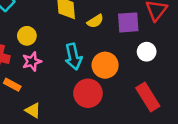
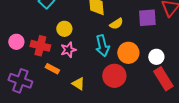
yellow semicircle: (95, 21) -> (116, 24), moved
white circle: (147, 52) -> (156, 57), moved
yellow triangle: (33, 110) -> (78, 84), moved

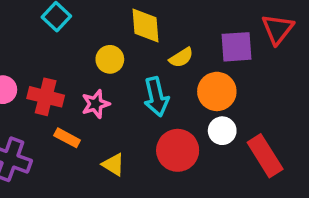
yellow circle: (64, 29) -> (110, 59), moved
orange circle: (128, 53) -> (217, 91), moved
white circle: (156, 57) -> (222, 131), moved

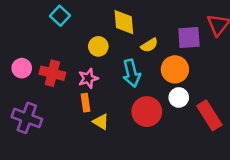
orange rectangle: (67, 138) -> (86, 103), moved, turned 54

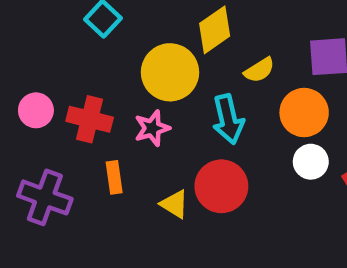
yellow diamond: (124, 22) -> (215, 30), turned 60
yellow circle: (98, 46) -> (170, 72), size x1.6
orange rectangle: (86, 103) -> (114, 177), moved
red circle: (147, 112) -> (221, 186), moved

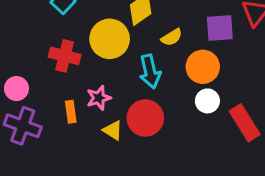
pink circle: (36, 110) -> (16, 89), moved
red cross: (90, 119) -> (65, 56), moved
pink star: (152, 128) -> (99, 98), moved

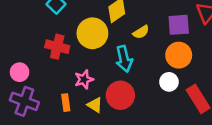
orange circle: (203, 67) -> (179, 55), moved
orange rectangle: (71, 112) -> (66, 103), moved

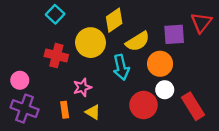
yellow semicircle: (141, 32) -> (138, 41), size x1.5
orange circle: (179, 55) -> (160, 64), moved
red circle: (120, 95) -> (144, 105), moved

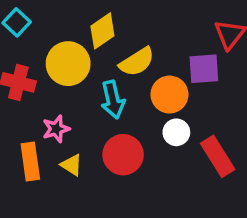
purple square: (174, 34) -> (204, 69), moved
red circle: (144, 105) -> (123, 155), moved
orange rectangle: (65, 110) -> (30, 162), size x1.5

